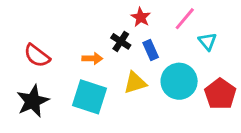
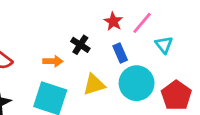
red star: (141, 17) -> (113, 21), moved
blue rectangle: (151, 50) -> (120, 53), moved

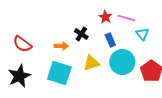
pink line: (142, 23) -> (126, 18), turned 66

